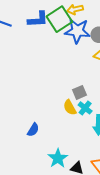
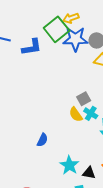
blue L-shape: (38, 19) -> (32, 47), moved

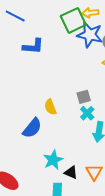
blue L-shape: (32, 47) -> (33, 46), moved
yellow semicircle: (76, 114) -> (50, 107), moved
blue semicircle: (42, 140) -> (32, 128), size x1.5

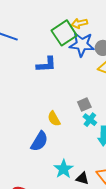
blue L-shape: (33, 46) -> (46, 64), moved

